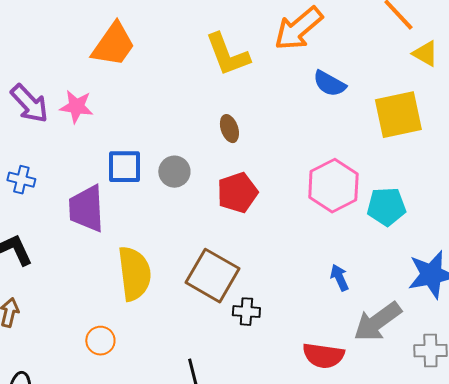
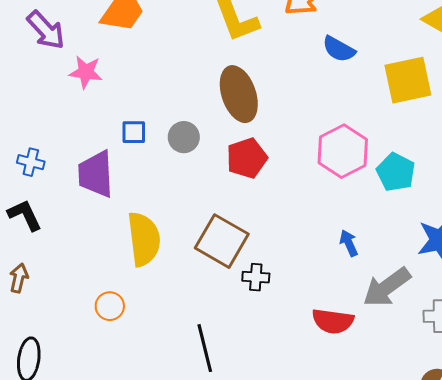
purple arrow: (29, 104) -> (46, 30), moved
brown ellipse: (229, 129) -> (239, 94), size x2.0
blue square: (124, 167) -> (134, 132), size x0.7
blue cross: (21, 180) -> (31, 162), moved
cyan pentagon: (386, 207) -> (396, 172), turned 30

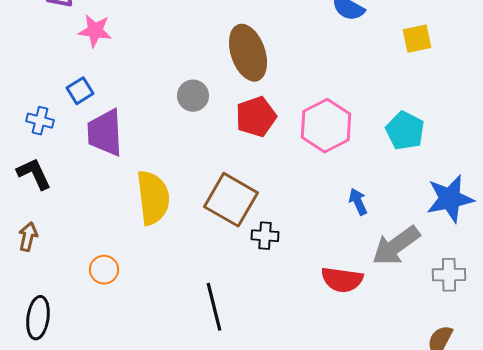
yellow square: (408, 80) -> (417, 39), size x0.6
blue square: (134, 132) -> (80, 91), moved, turned -32
pink hexagon: (343, 151) -> (326, 126), moved
orange circle: (110, 306) -> (104, 270), moved

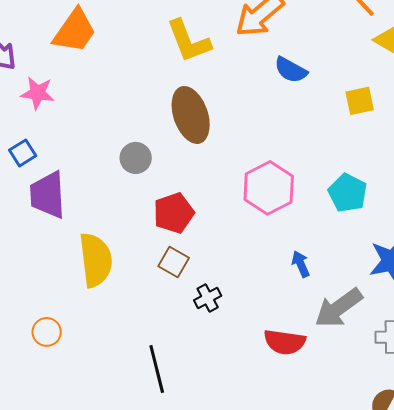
red pentagon: (256, 117) -> (174, 213), moved
brown square: (231, 200) -> (174, 262), size x0.6
black cross: (265, 236) -> (208, 298), turned -32

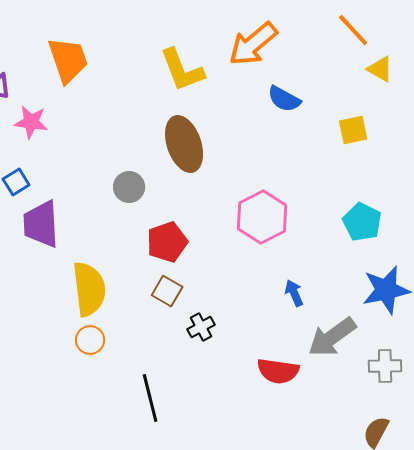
orange trapezoid: (75, 31) -> (68, 60), turned -54
cyan pentagon: (348, 193) -> (362, 222), moved
orange circle: (47, 332) -> (90, 340), moved

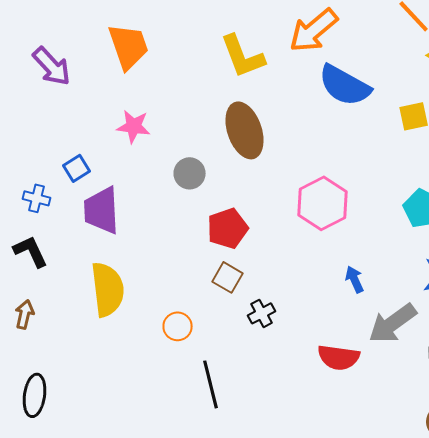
blue semicircle: (284, 99) -> (345, 85), size x1.6
pink star: (31, 122) -> (134, 126), moved
yellow semicircle: (89, 289) -> (108, 289), moved
orange circle: (90, 340) -> (178, 326), moved

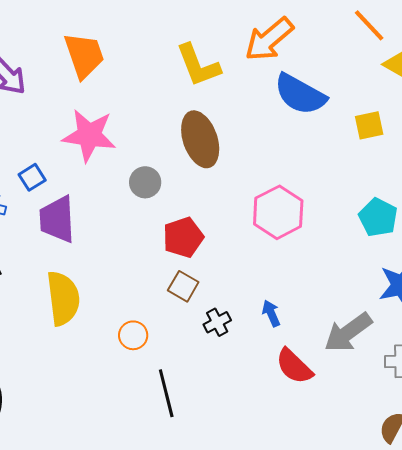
pink star: (134, 126) -> (89, 135), size x1.6
blue arrow: (355, 279) -> (271, 313), moved
red semicircle: (339, 357) -> (294, 366), turned 36

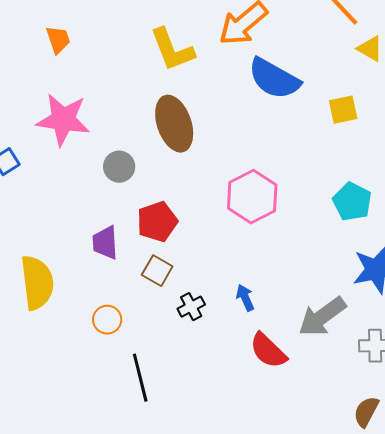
orange trapezoid: (84, 55) -> (58, 40), size x0.6
purple trapezoid: (57, 219) -> (105, 243), moved, size x0.7

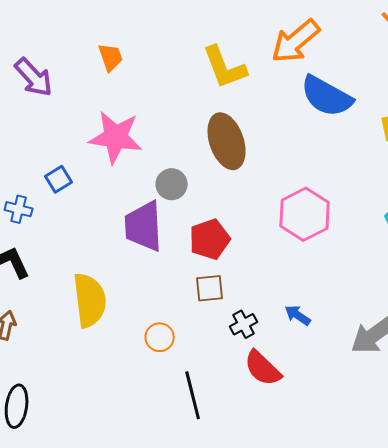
purple trapezoid: (105, 243) -> (144, 226), moved, size x1.5
brown square: (157, 271) -> (210, 288), turned -36
blue arrow: (245, 298) -> (298, 315), turned -32
red semicircle: (268, 351) -> (263, 368), moved

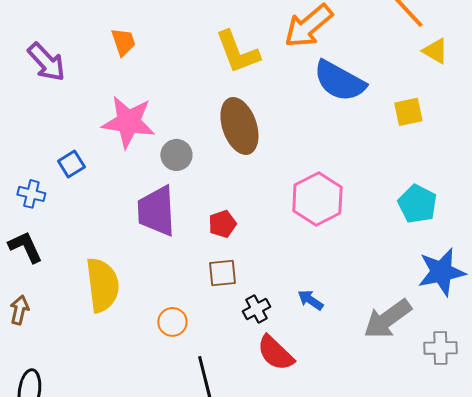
gray circle: (172, 184) -> (176, 155), moved
red pentagon: (210, 239) -> (222, 224), size x0.7

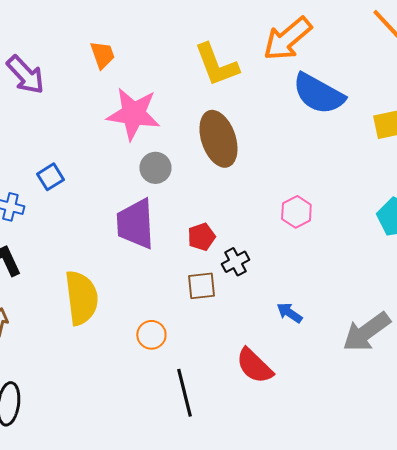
pink star: (128, 122) -> (133, 114), moved
pink hexagon: (317, 199) -> (296, 212), size x0.6
black cross: (256, 309) -> (235, 262), moved

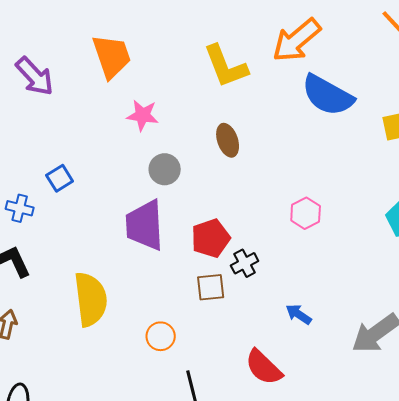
orange trapezoid: (102, 55) -> (112, 56), size x1.6
pink star: (133, 114) -> (143, 115), size x0.6
brown ellipse: (218, 139) -> (228, 140), size x0.6
red pentagon: (201, 237) -> (211, 238), size x1.4

